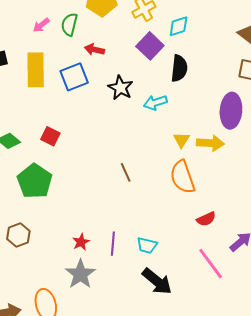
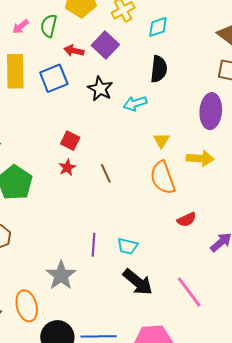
purple square: (150, 46) -> (105, 45), moved
red square: (50, 136) -> (70, 141), moved
yellow arrow: (210, 143) -> (200, 158), moved
red star: (81, 242) -> (67, 167), moved
pink line: (211, 264) -> (189, 292), moved

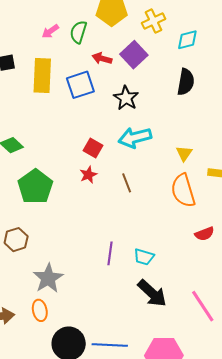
cyan arrow: (135, 103) -> (135, 138), moved, size x1.4
gray star: (61, 275) -> (48, 278), moved
orange ellipse: (27, 306) -> (40, 310), size x0.7

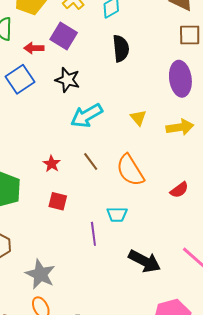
red square: (93, 148) -> (58, 201), moved
orange semicircle: (183, 191) -> (130, 170), moved
cyan trapezoid: (144, 257) -> (117, 214), moved

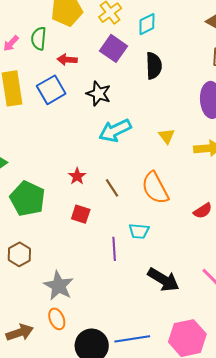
purple square: (64, 36) -> (114, 48), moved
brown line: (91, 161) -> (112, 188), moved

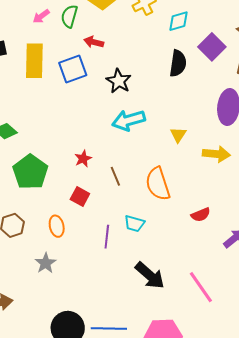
purple square: (114, 48) -> (212, 47), moved
gray star: (59, 286) -> (46, 263), size x0.7
orange ellipse: (57, 319) -> (57, 226), moved

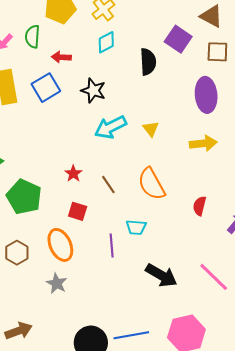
cyan diamond: (178, 21) -> (106, 42), moved
yellow triangle: (178, 135) -> (151, 129), moved
red semicircle: (201, 215) -> (200, 206), turned 138
orange ellipse: (57, 226) -> (60, 245), size x1.5

